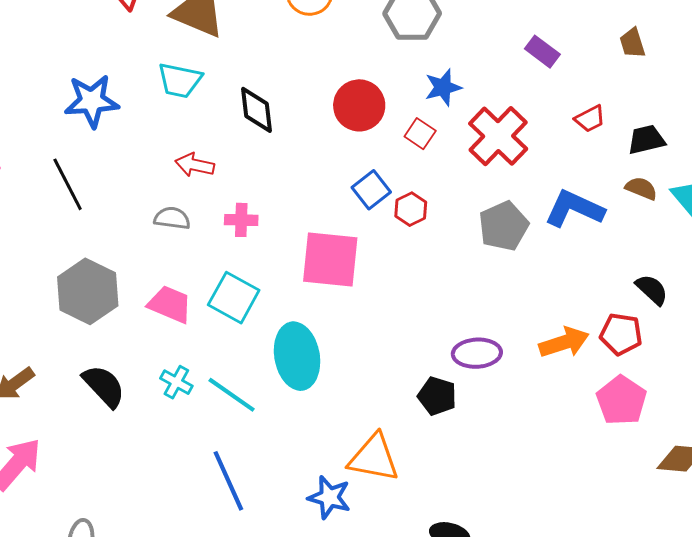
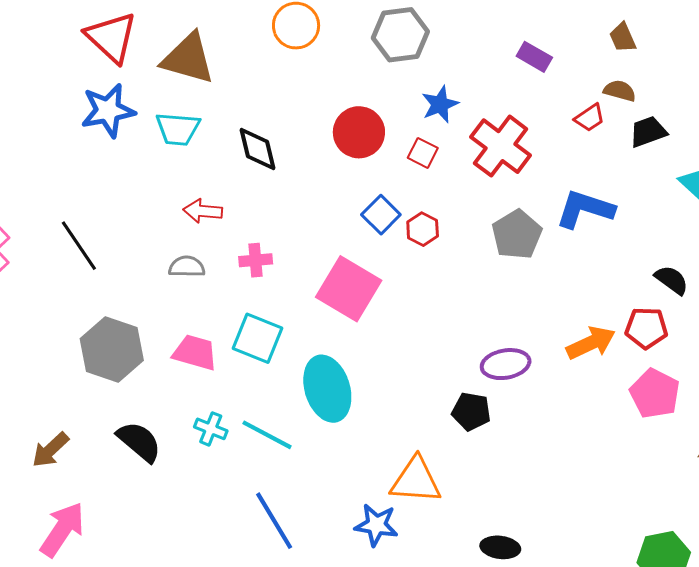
blue star: (92, 101) -> (108, 110), moved
brown semicircle: (641, 188) -> (620, 91), moved
pink square: (330, 260) -> (349, 289), turned 32

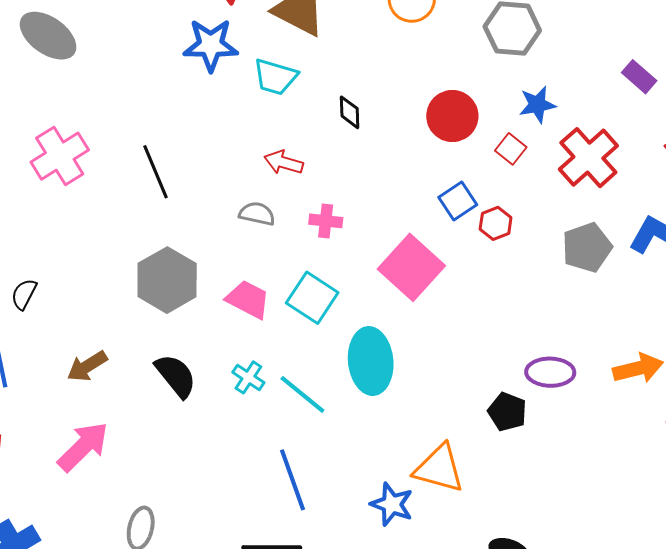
black diamond: (258, 149) -> (350, 112), size x0.7

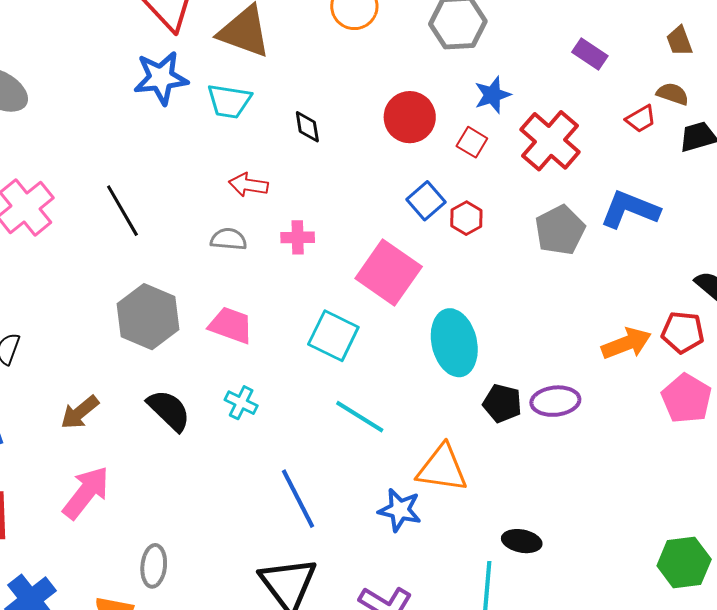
cyan square: (312, 298) -> (333, 336), moved
cyan ellipse: (371, 361) -> (454, 343), moved
purple ellipse: (550, 372) -> (555, 401), moved
cyan line: (302, 394) -> (360, 417), moved

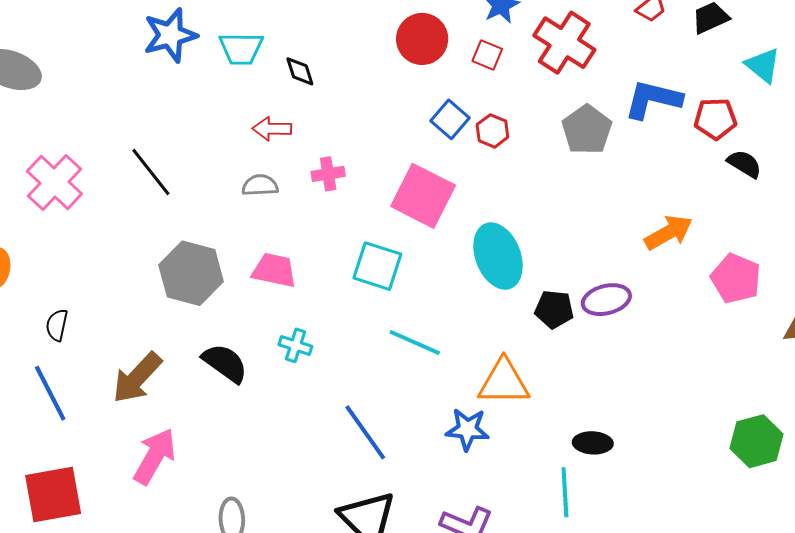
black diamond: (307, 127) -> (300, 71), moved
red pentagon: (683, 332) -> (715, 119), moved
brown arrow: (80, 412) -> (137, 378), size x1.4

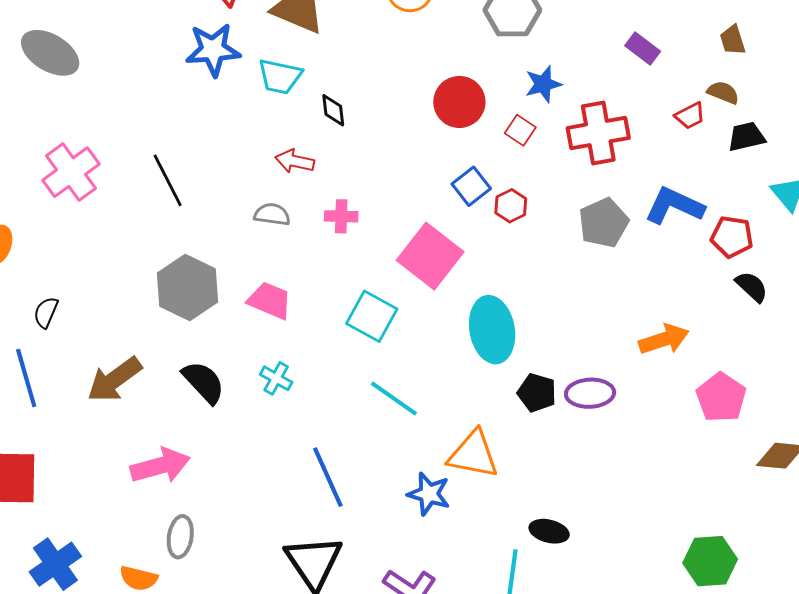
red cross: (564, 43) -> (598, 133), turned 36
pink arrow: (155, 456) -> (160, 466), moved, turned 34

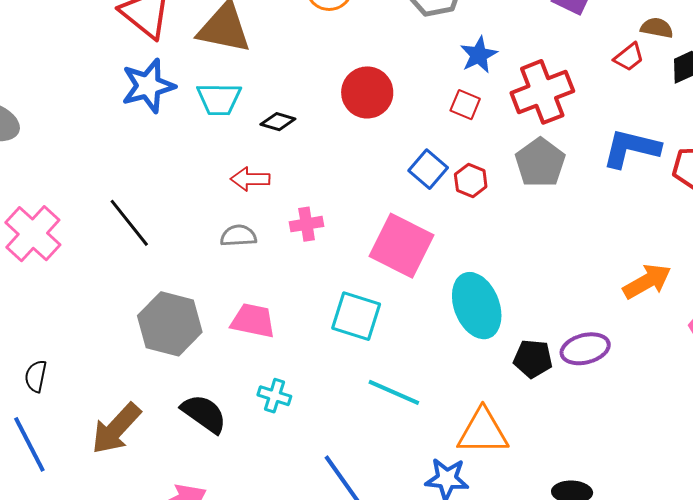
red circle: (459, 102) -> (367, 92), moved
black diamond: (333, 110) -> (278, 122), turned -56
gray pentagon: (604, 223) -> (540, 163), moved

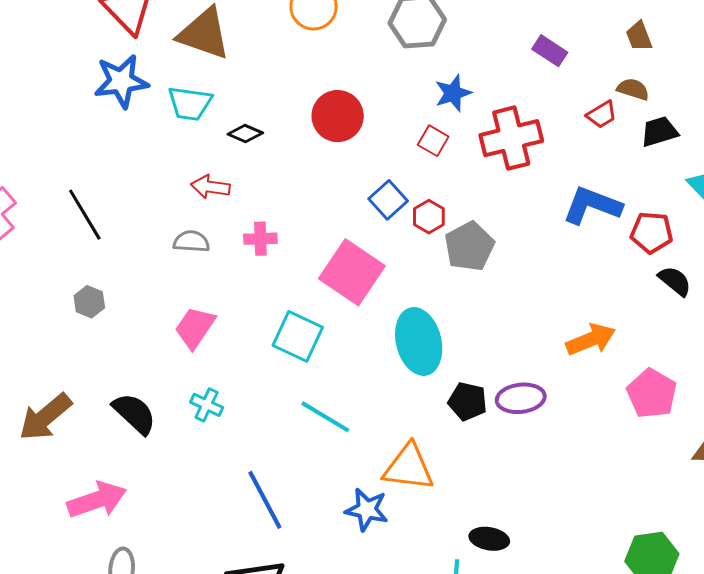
gray pentagon: (540, 163) -> (469, 246), moved
pink trapezoid: (253, 321) -> (195, 328), turned -75
gray hexagon: (170, 324) -> (89, 302), moved, size x0.5

